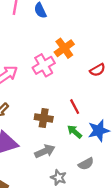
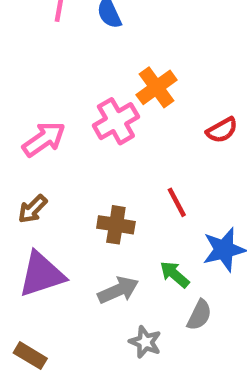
green arrow: (75, 132) -> (175, 274), moved
gray semicircle: (86, 164) -> (199, 315), turned -35

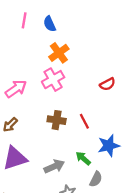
orange cross: (157, 87) -> (59, 53), moved
brown cross: (116, 225) -> (57, 120), moved

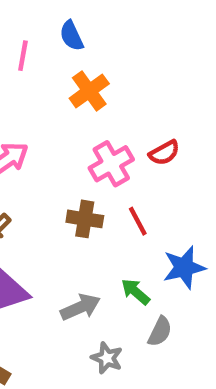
pink line: (24, 20) -> (23, 56), moved
pink cross: (53, 80) -> (111, 164), moved
red semicircle: (108, 84) -> (164, 153), moved

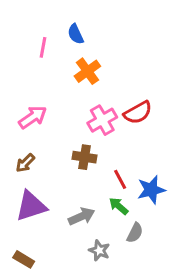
red semicircle: (164, 153) -> (138, 113), size x1.4
red line: (138, 221) -> (120, 179), moved

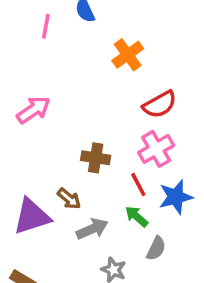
orange cross: (87, 71) -> (128, 55), moved
pink cross: (102, 120) -> (156, 149), moved
brown arrow: (25, 163) -> (69, 199), moved, turned -96

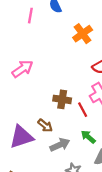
red line: (138, 184) -> (83, 110), moved

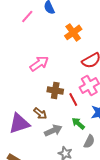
pink line: (30, 16) -> (27, 16), turned 32
pink arrow: (22, 69) -> (39, 63), moved

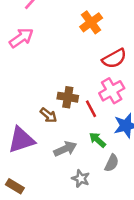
pink arrow: (39, 63) -> (21, 38), moved
brown arrow: (40, 113) -> (48, 115), moved

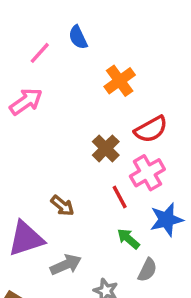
brown cross: (68, 97) -> (106, 148), moved, turned 36
gray arrow: (65, 149) -> (66, 265), moved

